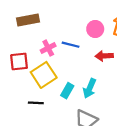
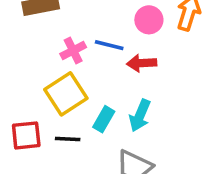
red arrow: (104, 56) -> (142, 63), moved
red square: (19, 61) -> (26, 135), moved
black line: (36, 103) -> (68, 139), moved

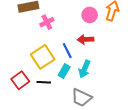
blue line: (109, 45) -> (67, 51), moved, turned 49
pink cross: (73, 51) -> (47, 22), moved
red square: (26, 135) -> (20, 80), turned -30

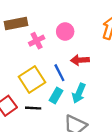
pink circle: (90, 15) -> (65, 32), moved

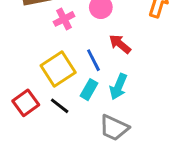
red arrow: (80, 60) -> (120, 44), turned 42
black line: (33, 108) -> (60, 106), turned 35

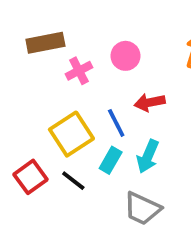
red arrow: (120, 44) -> (150, 102), turned -50

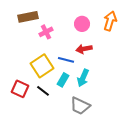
pink circle: (125, 56) -> (82, 24), moved
blue line: (116, 123) -> (66, 60), turned -49
red square: (31, 177) -> (20, 89), turned -30

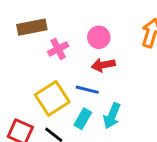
pink circle: (82, 24) -> (99, 37), moved
red arrow: (84, 49) -> (103, 65), moved

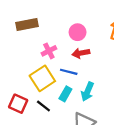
pink cross: (58, 49) -> (49, 51), moved

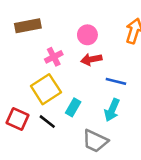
blue line: (69, 72) -> (116, 81), moved
cyan arrow: (87, 92) -> (112, 110), moved

